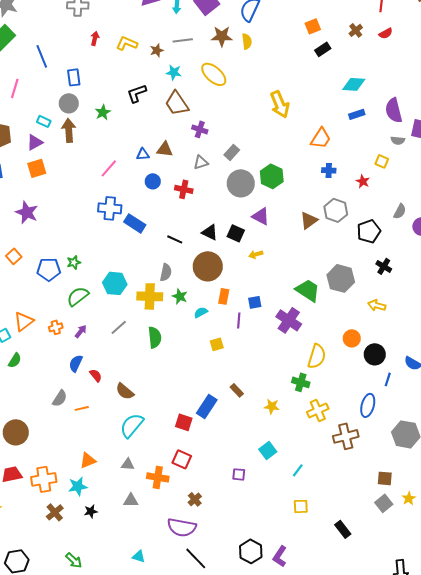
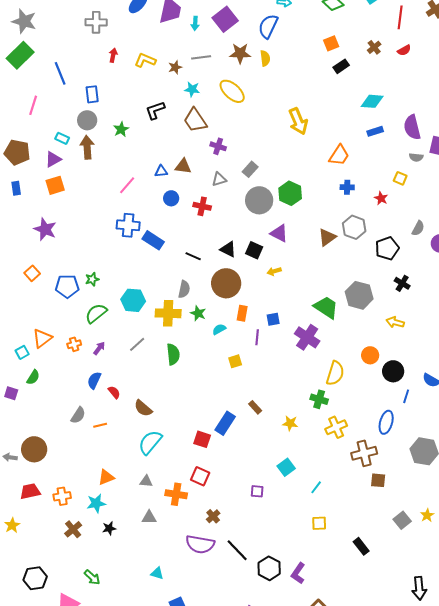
brown square: (385, 478) -> (378, 480), moved
orange cross: (44, 479) -> (62, 496), size x0.7
black line: (196, 558) -> (237, 550), moved

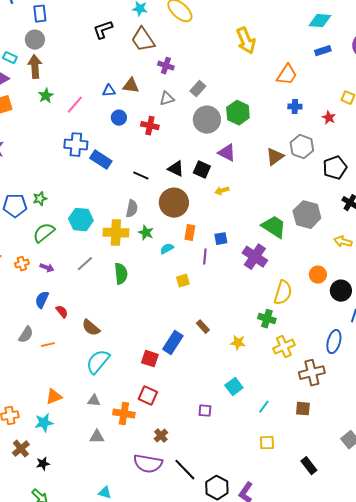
green star: (121, 129) -> (46, 96), moved
purple arrow: (99, 348) -> (47, 268), turned 72
brown square: (378, 480) -> (303, 409), moved
black star: (109, 528) -> (43, 464), moved

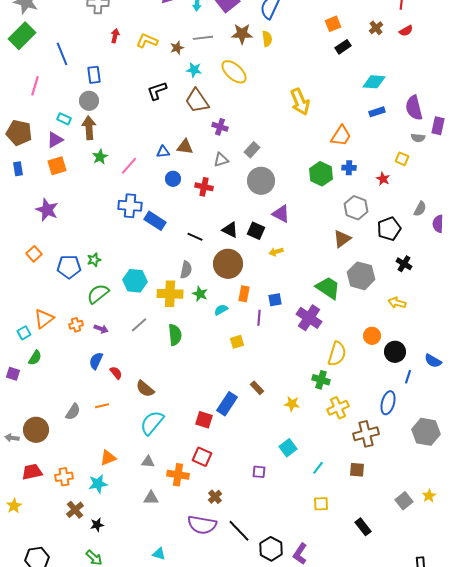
green hexagon: (238, 113) -> (321, 174), moved
brown triangle: (275, 157) -> (342, 239), moved
gray semicircle: (26, 335) -> (73, 412), moved

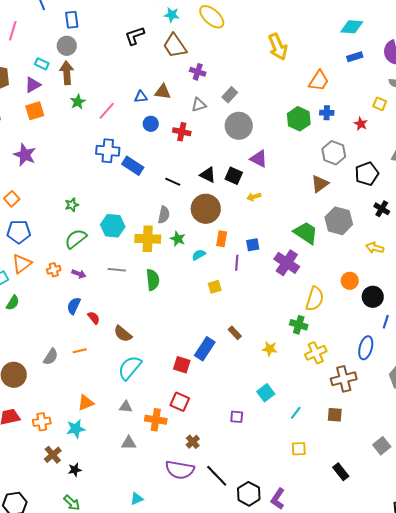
blue pentagon: (69, 267) -> (19, 232), moved
gray line: (139, 325) -> (117, 270), turned 48
cyan triangle: (159, 554) -> (137, 499), turned -40

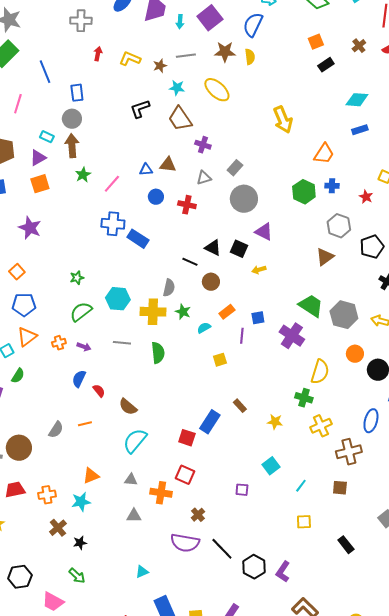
black line: (173, 182) -> (190, 262), moved
brown circle: (206, 209) -> (211, 282), size x0.6
gray hexagon: (339, 221) -> (344, 315), moved
orange rectangle: (222, 239) -> (227, 312), turned 42

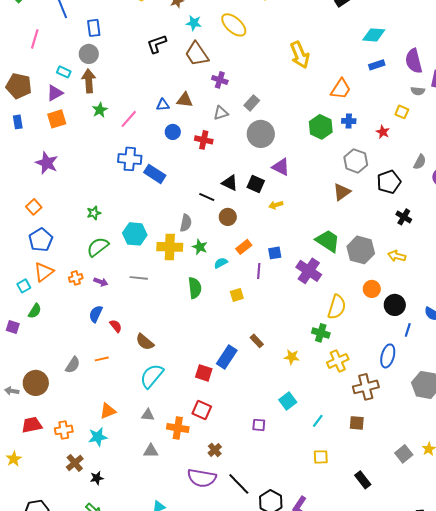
blue pentagon: (24, 305) -> (41, 240), turned -30
green semicircle: (158, 353) -> (195, 288), moved

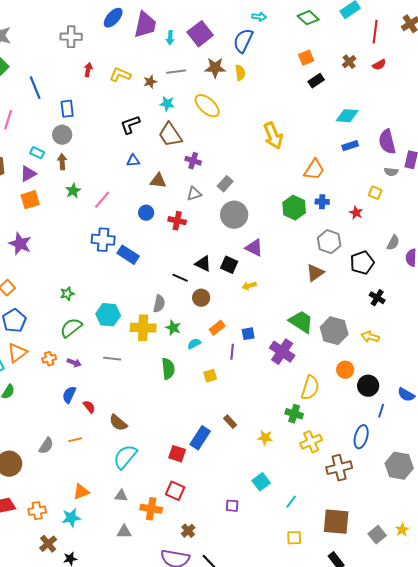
brown arrow: (89, 81) -> (62, 162), size x0.7
blue triangle: (163, 105) -> (133, 161), moved
brown square: (357, 423) -> (336, 522), moved, size x1.8

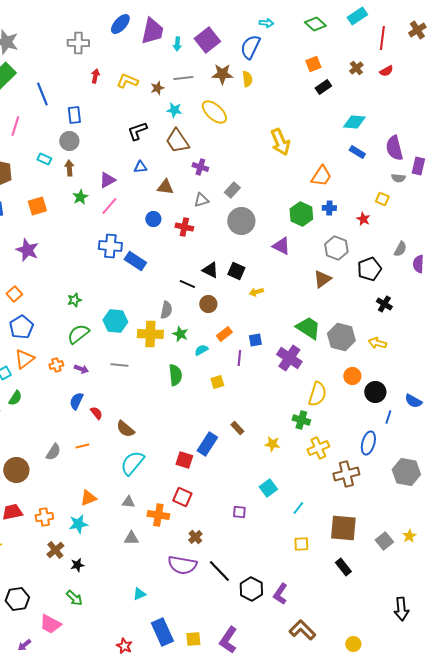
blue rectangle: (350, 146) -> (357, 152), turned 49
purple triangle: (28, 174) -> (107, 180), moved
purple triangle: (254, 248) -> (281, 246), moved

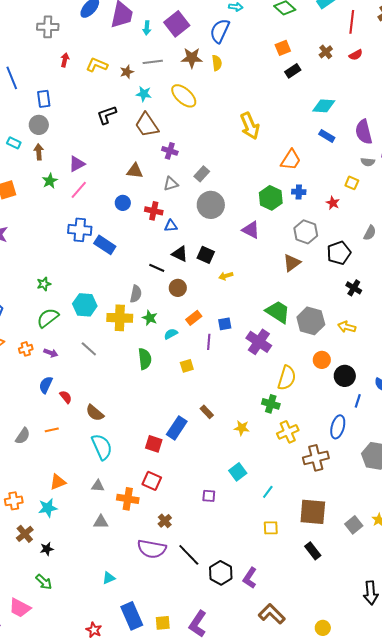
blue triangle: (140, 167) -> (171, 226), moved
gray line: (119, 365) -> (89, 349), turned 36
cyan semicircle: (132, 463) -> (102, 447), turned 116

